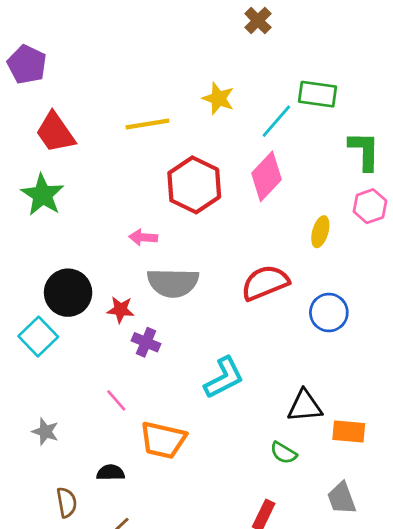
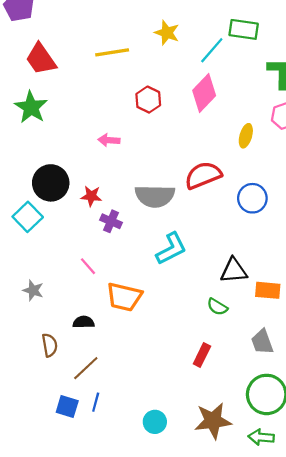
red hexagon: (194, 185) -> (148, 100), size x0.6
gray semicircle: (173, 283) -> (155, 196), moved

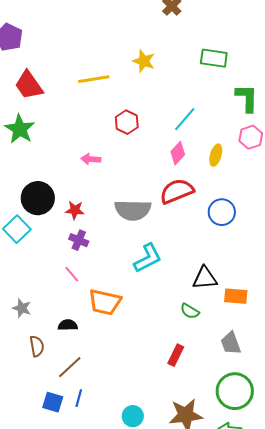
cyan line: (212, 50) -> (185, 119), moved
pink diamond: (204, 93) -> (178, 153), moved, size x0.7
purple cross: (111, 221) -> (79, 240), moved
gray star: (33, 290) -> (22, 308), moved

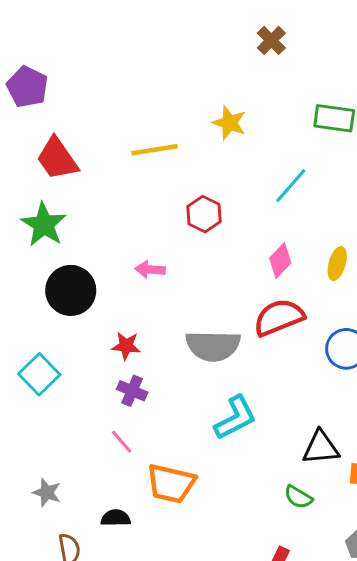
cyan line: (185, 119) -> (291, 186), moved
black circle: (38, 198) -> (71, 290), moved

